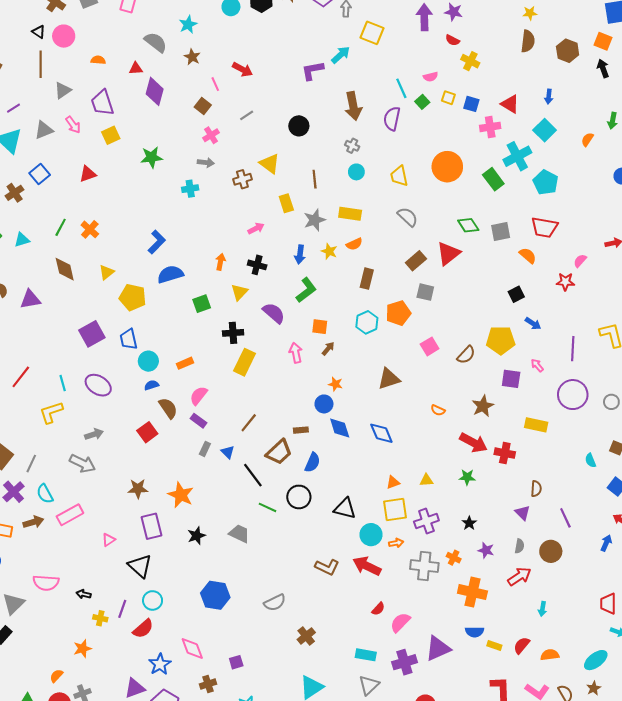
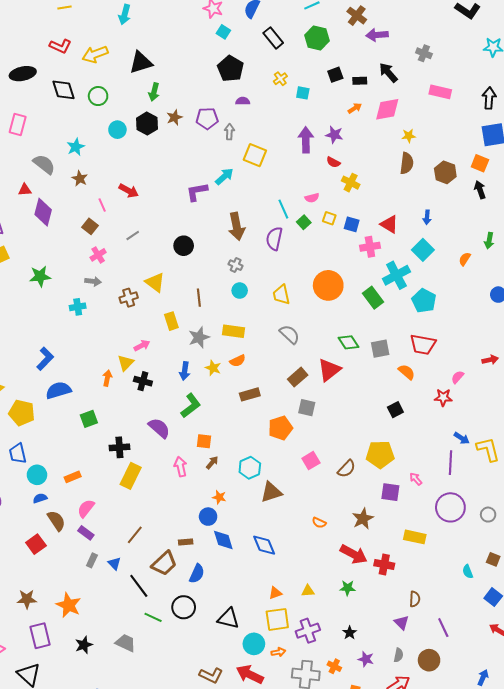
brown rectangle: (367, 279) -> (250, 394), turned 60
yellow triangle: (239, 292) -> (126, 363), moved
cyan hexagon: (367, 322) -> (250, 468), moved
blue arrow: (533, 323) -> (462, 438), moved
blue arrow: (606, 543) -> (483, 677), moved

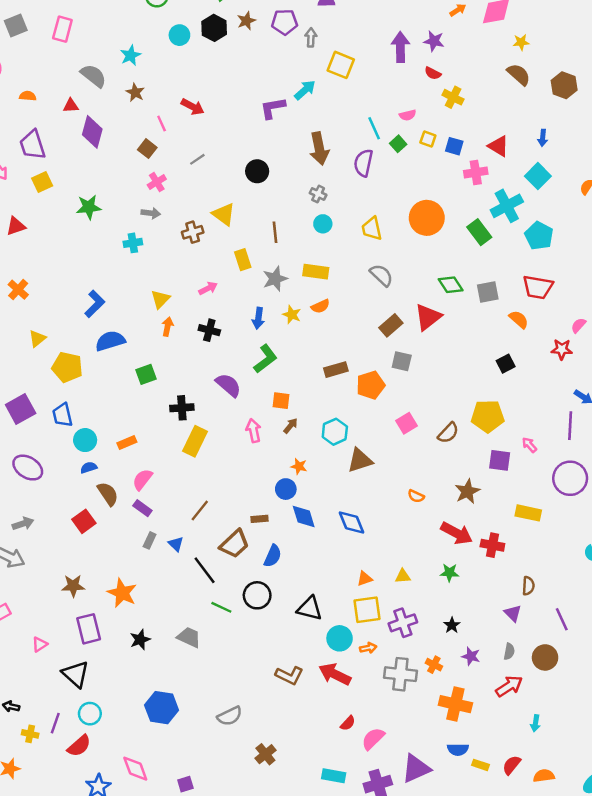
brown semicircle: (407, 163) -> (519, 75), turned -55
yellow triangle: (126, 363) -> (160, 299), moved
brown rectangle: (250, 394) -> (336, 370), moved

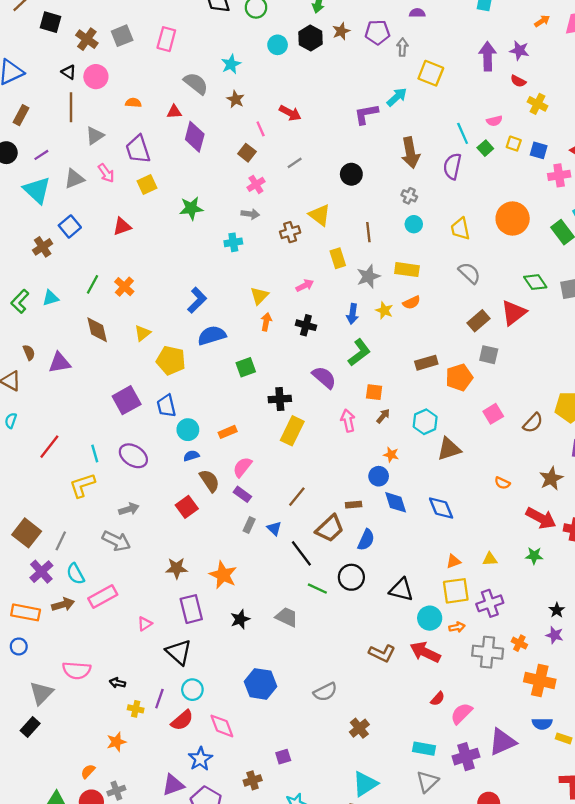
black star: (452, 625) -> (557, 610), moved
pink diamond: (135, 769) -> (222, 726), moved

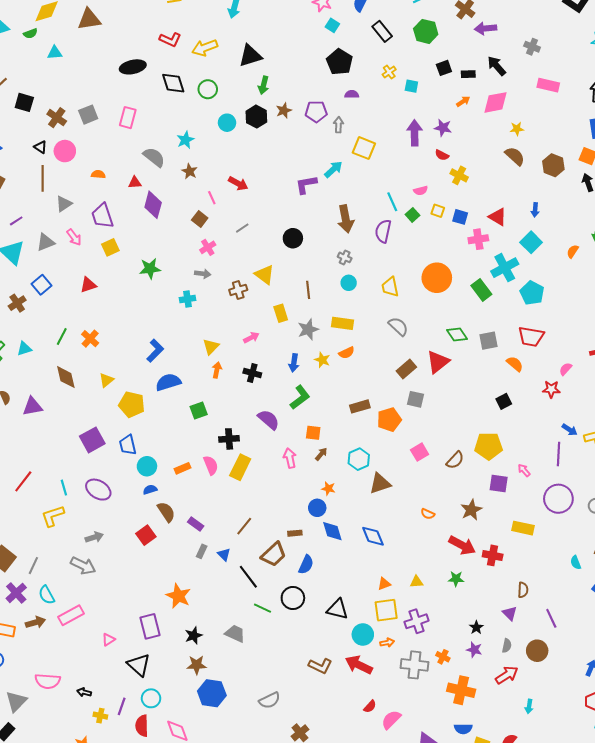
pink semicircle: (242, 467) -> (211, 465), moved, turned 120
brown star: (177, 568) -> (197, 665), moved
red semicircle: (182, 720) -> (142, 726), turned 130

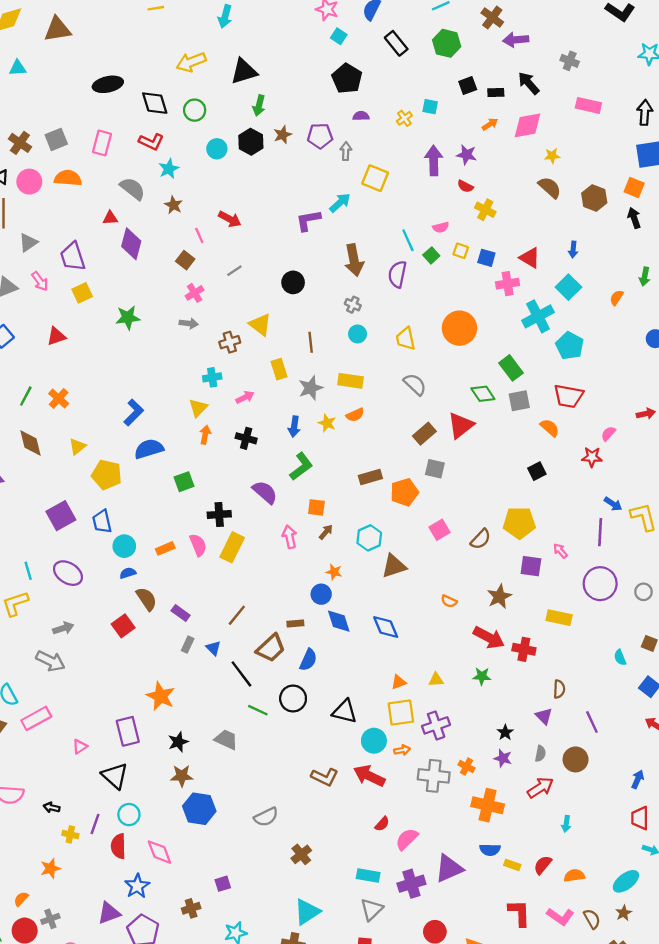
red L-shape: (170, 40) -> (151, 142), moved
yellow cross: (389, 72) -> (404, 118), moved
orange semicircle: (98, 174) -> (68, 178), moved, size x1.6
green rectangle: (481, 290) -> (511, 368), moved
cyan cross: (187, 299) -> (212, 377), moved

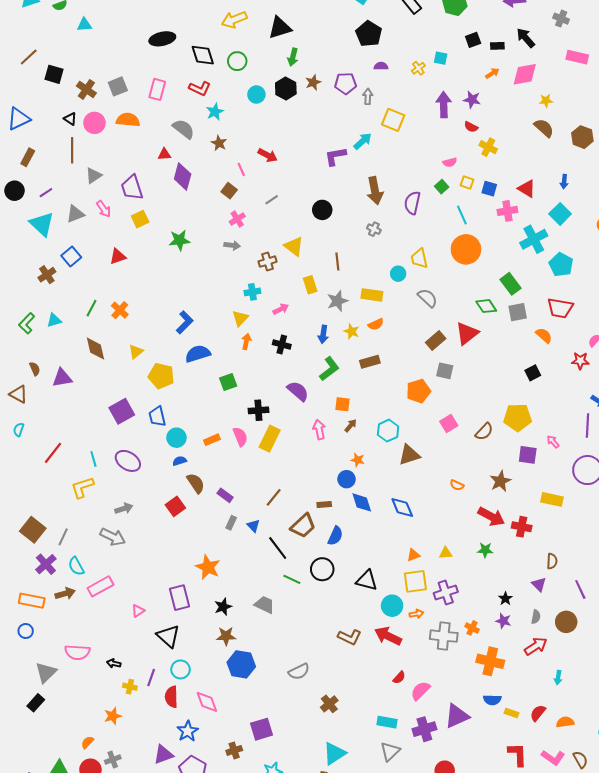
cyan line: (408, 240) -> (462, 215), moved
cyan circle: (358, 334) -> (398, 274), moved
brown rectangle: (370, 477) -> (370, 362), moved
purple square: (223, 884) -> (261, 729), size x1.6

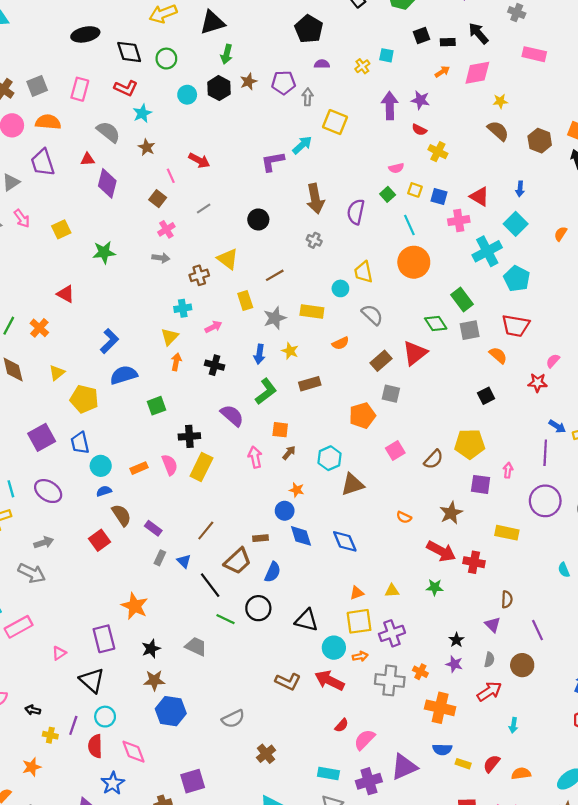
purple trapezoid: (132, 188) -> (43, 163), moved
red triangle: (118, 256) -> (66, 294), moved, turned 48
brown line: (337, 262) -> (275, 275), turned 66
orange semicircle: (376, 324) -> (340, 343), moved
pink arrow: (553, 442) -> (508, 470), turned 48

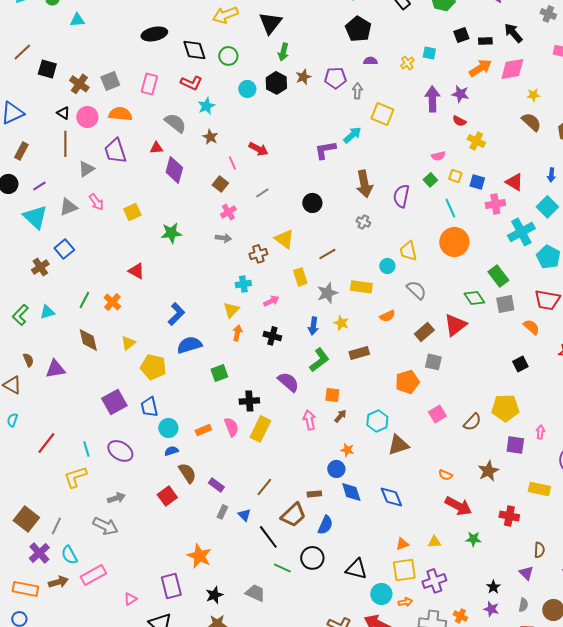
black triangle: (212, 22) -> (270, 23), turned -35
orange arrow: (442, 72) -> (480, 68), size x1.6
red arrow: (441, 551) -> (458, 506), moved

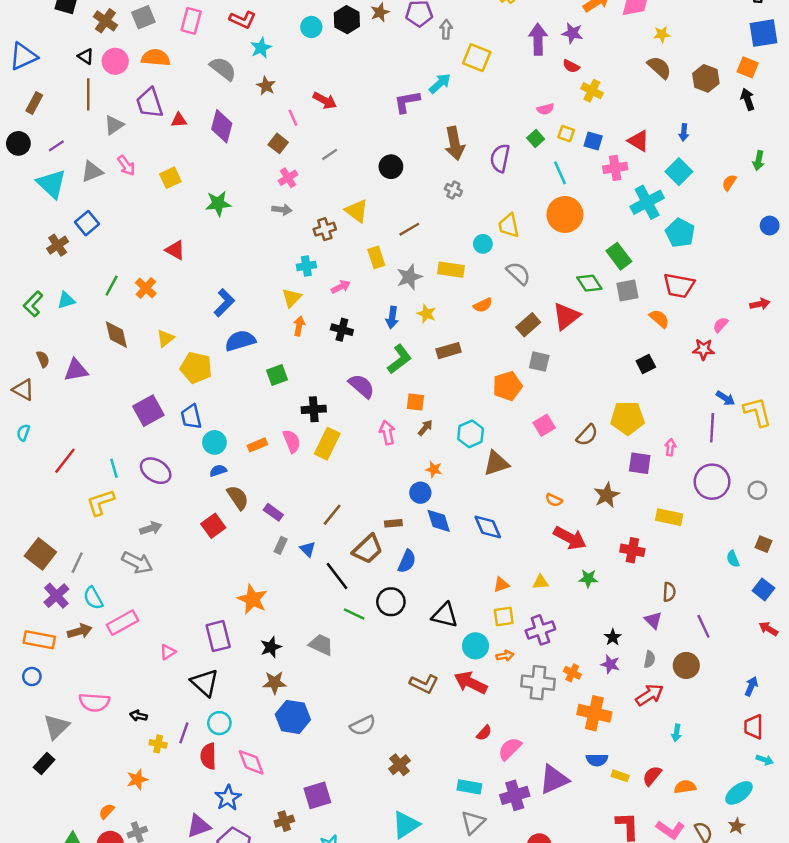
red triangle: (156, 148) -> (179, 120), moved
yellow square: (404, 570) -> (504, 616), size x0.7

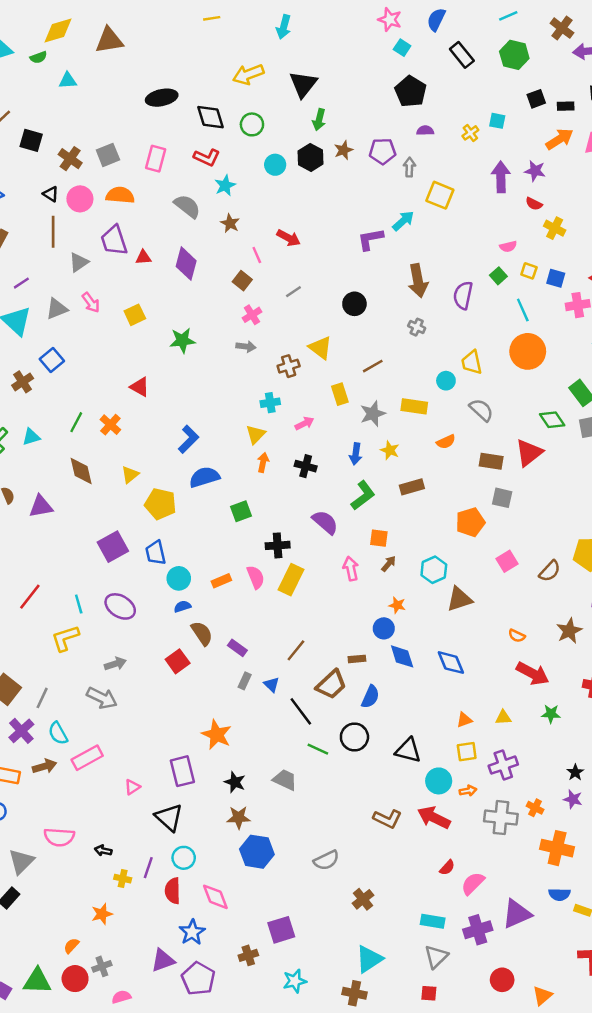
brown rectangle: (528, 325) -> (491, 461), turned 50
black star: (271, 647) -> (235, 782), turned -30

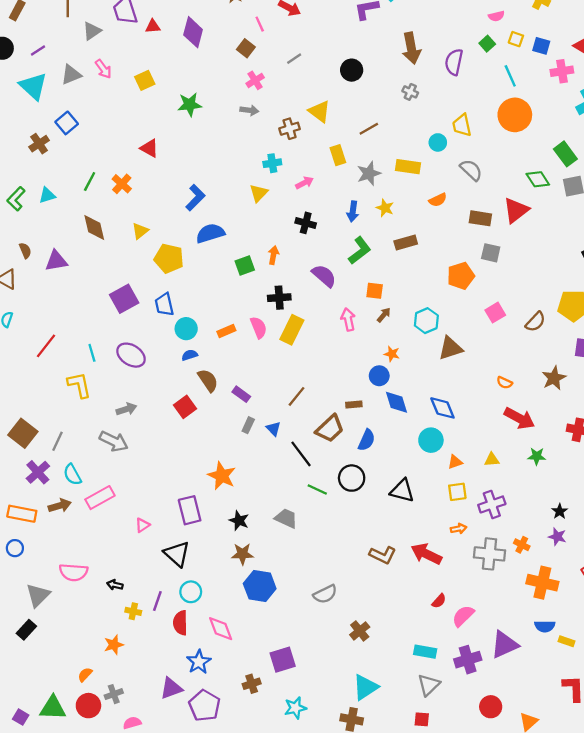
orange arrow: (263, 462) -> (273, 255), moved
yellow L-shape: (65, 638) -> (79, 385), turned 96
cyan circle: (439, 781) -> (431, 440), moved

